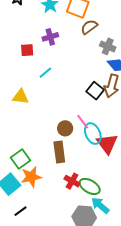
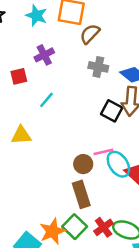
gray cross: (108, 46) -> (98, 67), moved
pink line: (83, 122) -> (103, 152), turned -56
green square: (21, 159) -> (75, 227), moved
red cross: (72, 181) -> (104, 227), turned 35

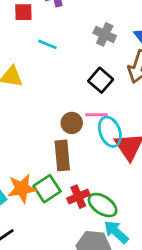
gray cross: (98, 67) -> (105, 34), moved
cyan line: (46, 100) -> (47, 44), turned 60
black square: (112, 111) -> (101, 80), moved

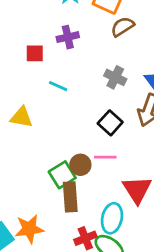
cyan ellipse: (110, 132) -> (112, 218), moved, turned 32
green square: (47, 189) -> (62, 175), moved

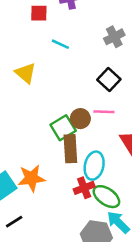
gray cross: (115, 77) -> (114, 37), turned 36
yellow triangle: (21, 117) -> (25, 73), turned 30
cyan ellipse: (112, 218) -> (94, 166), moved

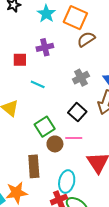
green square: (63, 128) -> (45, 127), moved
brown rectangle: (70, 149) -> (34, 166), moved

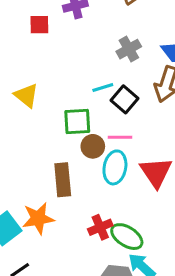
cyan line: (38, 84) -> (103, 88), moved, turned -40
green square: (45, 127) -> (77, 121), turned 30
cyan ellipse: (67, 182) -> (115, 167), moved

